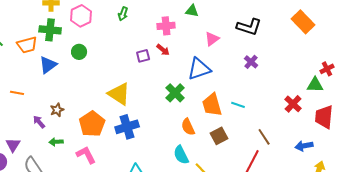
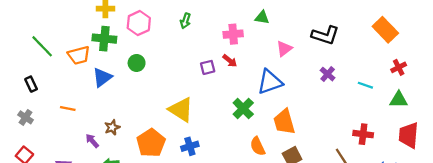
red cross: (327, 69) -> (399, 67), moved
red cross: (293, 104) -> (363, 134), moved, turned -36
cyan line: (238, 105) -> (365, 85), moved
blue cross: (127, 127) -> (190, 146), size x0.7

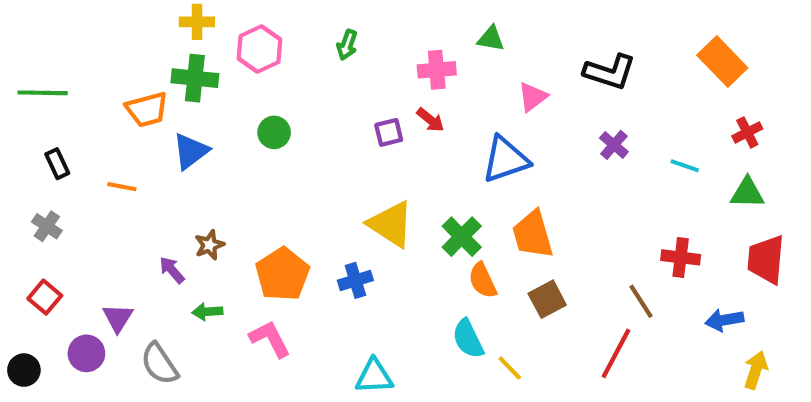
green line: (42, 46) -> (43, 93), moved, turned -45
green circle: (137, 63) -> (274, 132), moved
orange line: (68, 109) -> (122, 187), moved
green cross: (243, 109) -> (462, 237), moved
yellow triangle: (181, 110) -> (391, 224), moved

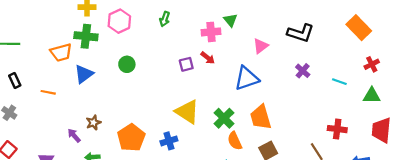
green triangle: (491, 39) -> (230, 20), moved, turned 40

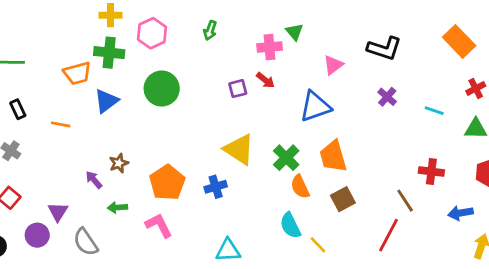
green circle: (127, 64) -> (162, 89), size x1.6

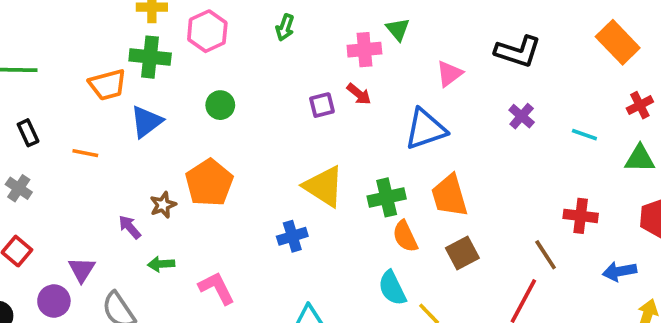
green circle: (162, 89) -> (220, 105), size x0.6
green cross: (286, 158) -> (387, 197), turned 32
orange pentagon: (167, 183) -> (209, 183), moved

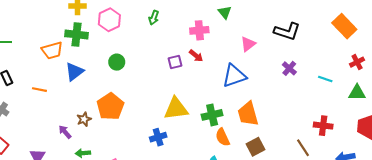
green triangle: (398, 29) -> (225, 12), moved
yellow triangle: (324, 186) -> (176, 109), turned -40

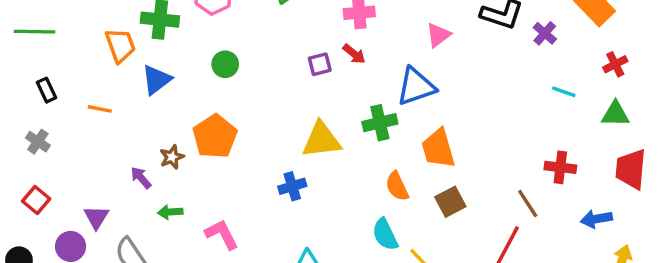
orange trapezoid: (52, 50) -> (120, 45), turned -95
purple cross: (289, 68) -> (545, 33), moved
green cross: (212, 115) -> (380, 123), moved

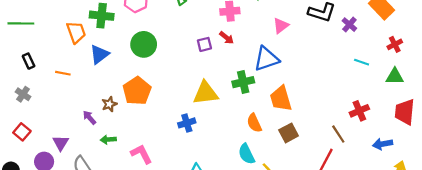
green circle: (225, 64) -> (144, 44), size x1.5
red cross: (560, 167) -> (359, 111), turned -30

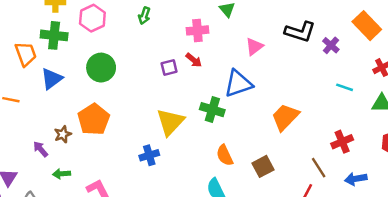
green cross: (243, 82) -> (212, 110), turned 30
yellow triangle: (206, 93) -> (170, 122), turned -40
orange trapezoid: (281, 99) -> (285, 117), moved, turned 60
blue arrow: (383, 144) -> (356, 179), moved

